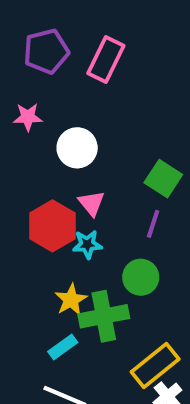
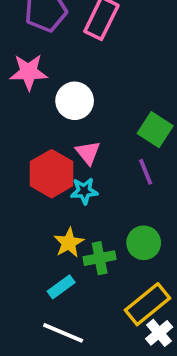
pink star: (28, 117) -> (29, 72), size x1.4
purple line: (153, 224) -> (146, 172), turned -40
green circle: (141, 277) -> (144, 243), moved
green cross: (104, 316) -> (100, 258), size x0.7

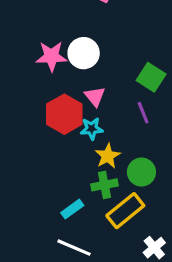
pink star: (29, 72) -> (51, 56), moved
yellow star: (69, 243) -> (108, 156), moved
yellow rectangle: (147, 304) -> (125, 211), moved

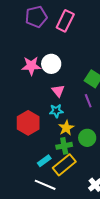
red hexagon: (64, 114) -> (28, 123), moved
yellow rectangle: (125, 211) -> (64, 165), moved

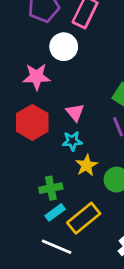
white circle: (51, 64) -> (64, 47), moved
red hexagon: (28, 123) -> (32, 122), moved
green cross: (64, 146) -> (51, 188), moved

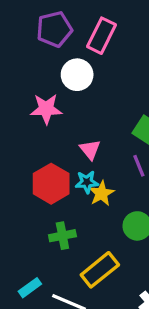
red hexagon: (32, 122) -> (51, 184), moved
yellow star: (87, 165) -> (101, 193), moved
cyan rectangle: (55, 212) -> (30, 288), moved

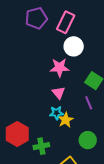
white circle: (77, 75) -> (74, 46), moved
pink star: (46, 109) -> (60, 68), moved
red hexagon: (51, 184) -> (17, 134), moved

